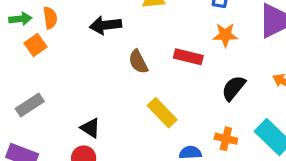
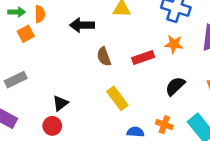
red rectangle: (188, 57) -> (143, 58), turned -40
black triangle: (90, 128) -> (60, 103), turned 42

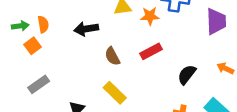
orange star: (174, 44) -> (150, 16), moved
gray rectangle: (16, 80) -> (39, 84), moved
yellow rectangle: (117, 98) -> (115, 93), moved

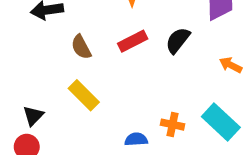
black semicircle: (187, 75) -> (178, 40), moved

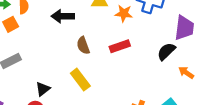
black semicircle: (178, 40) -> (166, 51), moved

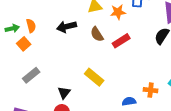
brown semicircle: (83, 45) -> (97, 34), moved

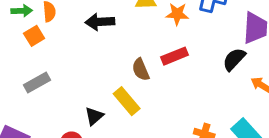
brown semicircle: (97, 34) -> (141, 70), moved
black triangle: (64, 93) -> (94, 116), moved

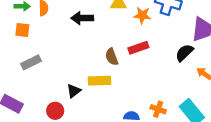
orange square: (34, 36) -> (22, 30), moved, turned 35
yellow rectangle: (127, 101) -> (100, 81), turned -55

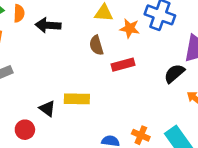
black arrow: (82, 18) -> (48, 25), moved
brown semicircle: (112, 57) -> (96, 45), moved
black triangle: (74, 91) -> (47, 109), turned -49

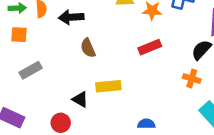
brown semicircle: (96, 45) -> (88, 48), moved
orange cross: (141, 135) -> (192, 79), moved

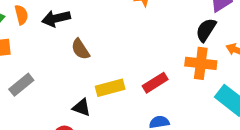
red rectangle: (150, 47) -> (155, 83), moved
orange cross: (192, 79) -> (201, 63), size x1.5

